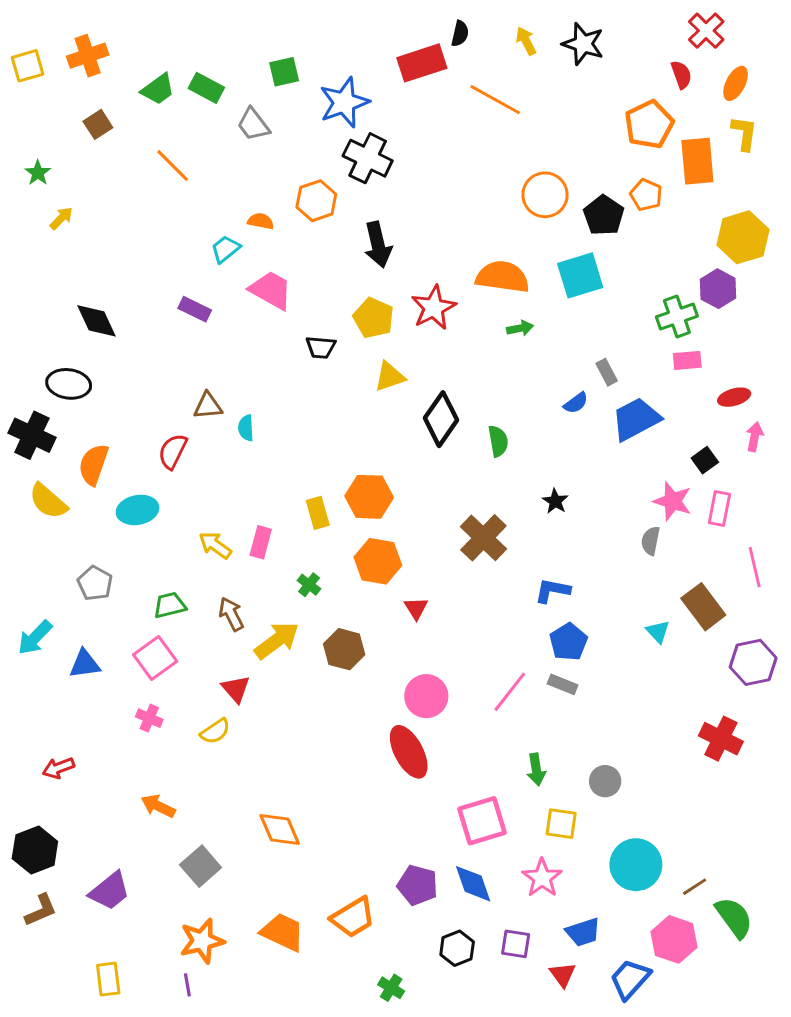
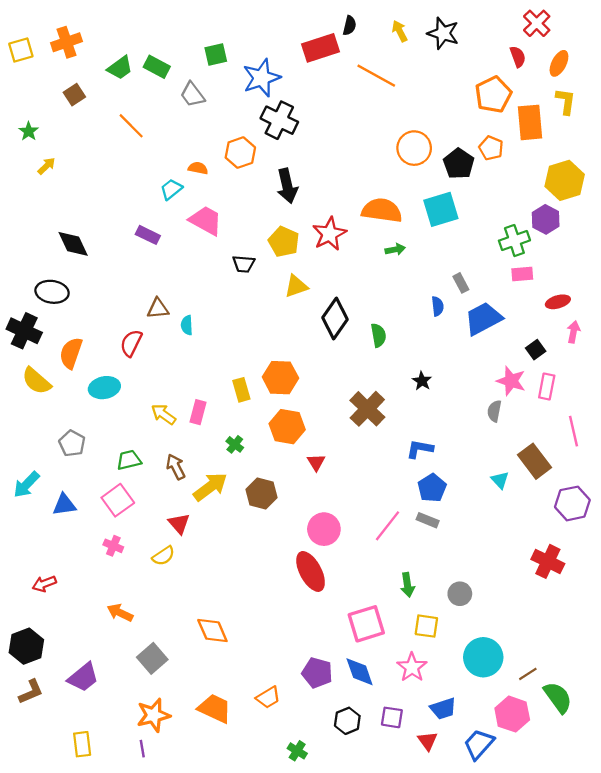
blue semicircle: (576, 403) -> (438, 306), turned -60
orange trapezoid: (353, 917) -> (268, 697), size x0.7

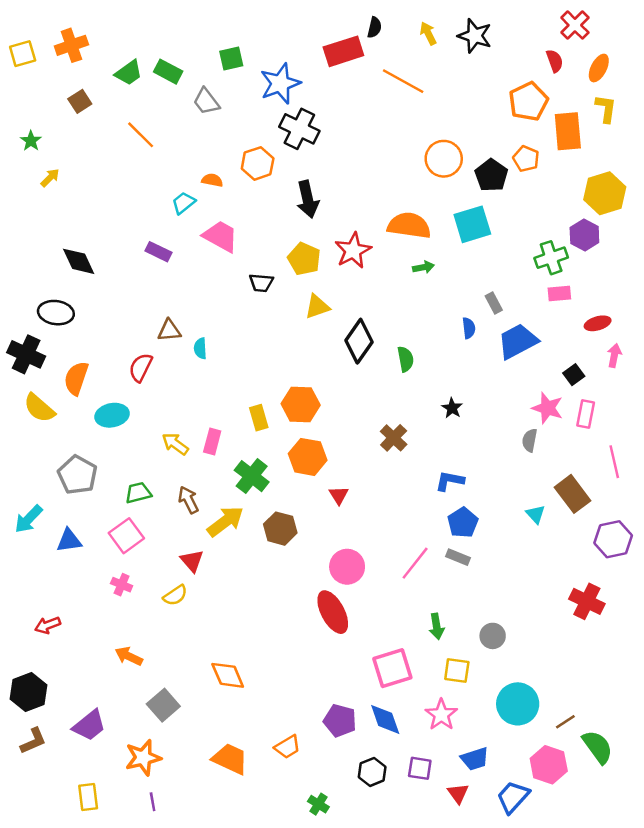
brown cross: (367, 409) -> (394, 438), size x0.7
gray pentagon: (72, 443) -> (77, 475), size x1.4
green cross: (235, 444) -> (252, 476), size x1.8
orange star: (153, 715) -> (143, 758), moved

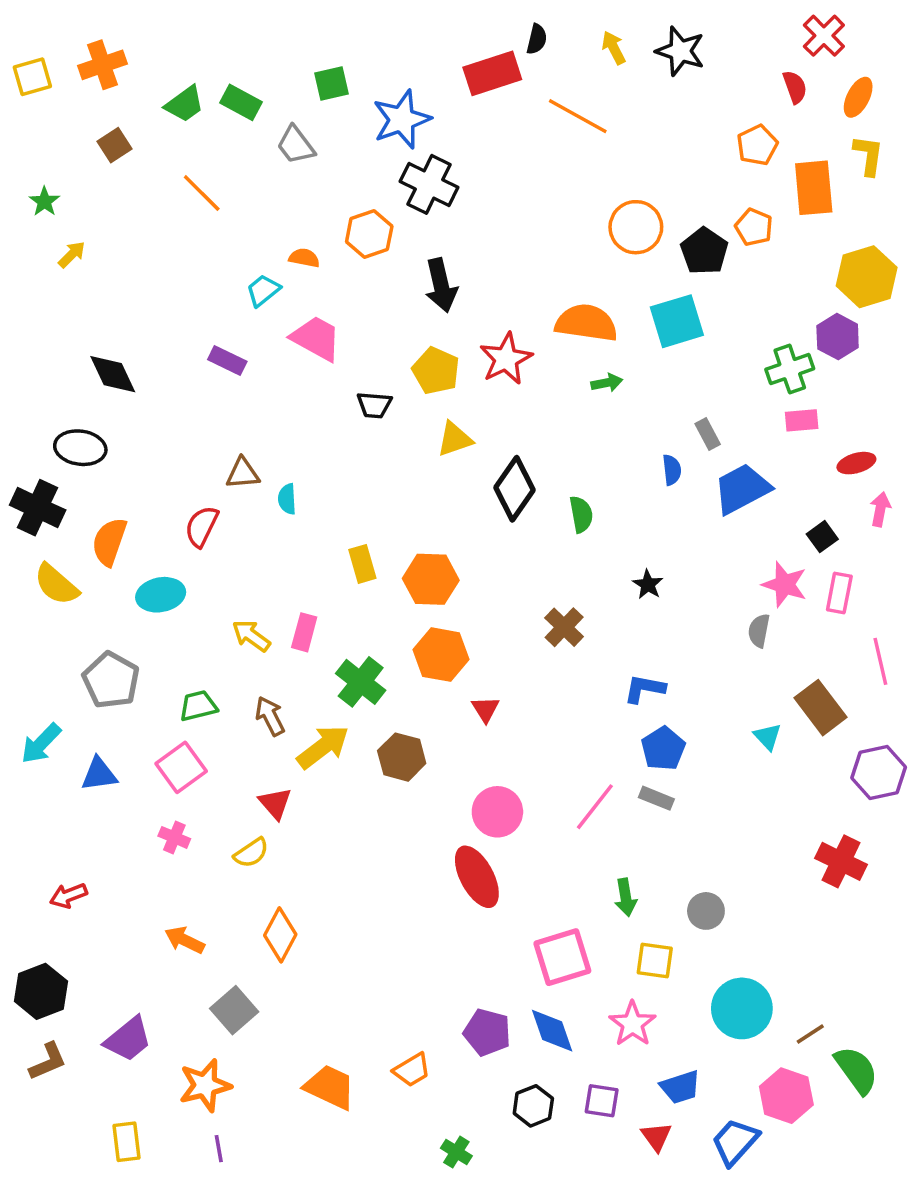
orange pentagon: (528, 101) -> (757, 145), size x0.7
yellow rectangle: (259, 418) -> (362, 564), moved
orange diamond: (228, 675) -> (280, 935), moved, turned 51

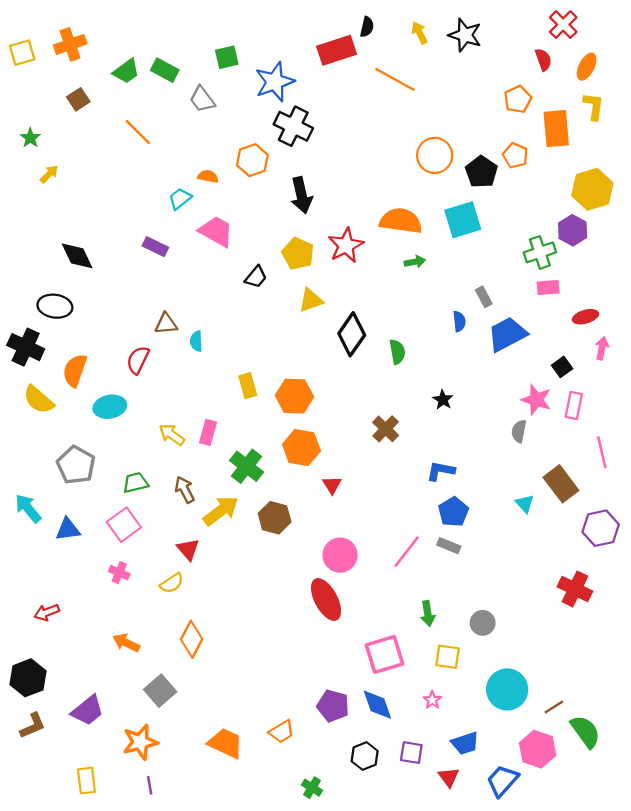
black trapezoid: (374, 405) -> (256, 277), turned -55
cyan arrow: (41, 743) -> (28, 508), turned 96
pink star: (632, 1024) -> (432, 700), size x0.6

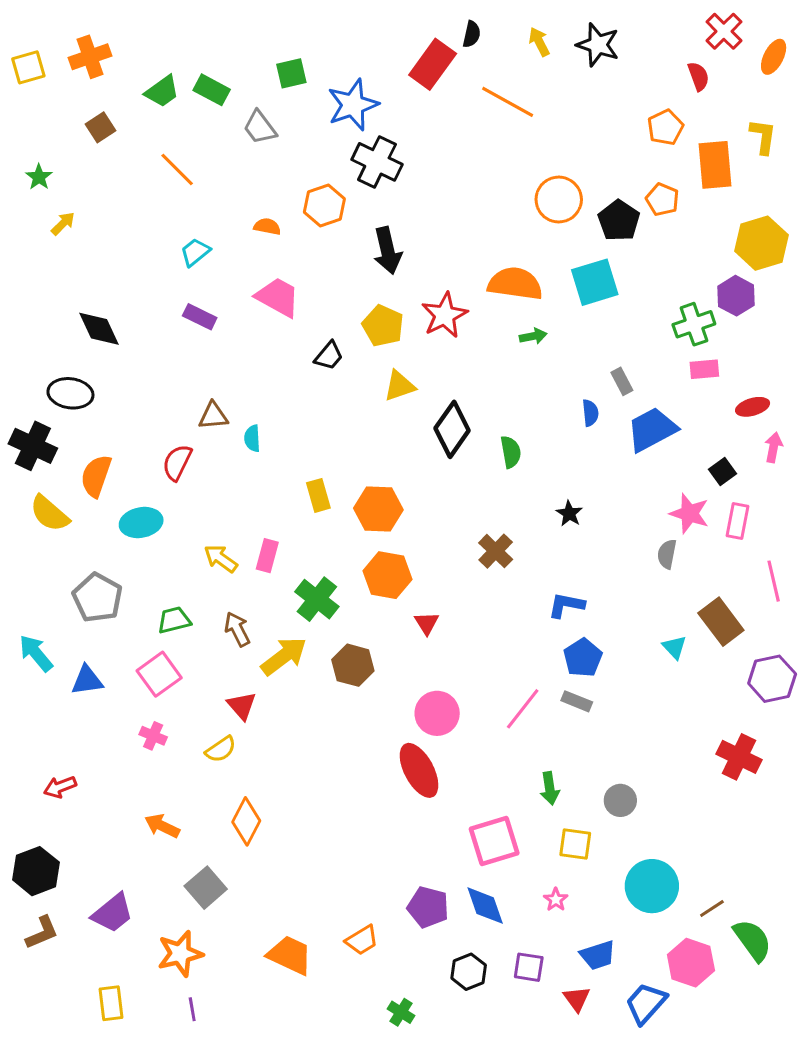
red rectangle: (337, 50) -> (433, 64), turned -36
orange ellipse: (587, 67) -> (774, 57), moved
cyan trapezoid: (180, 199) -> (195, 252), moved

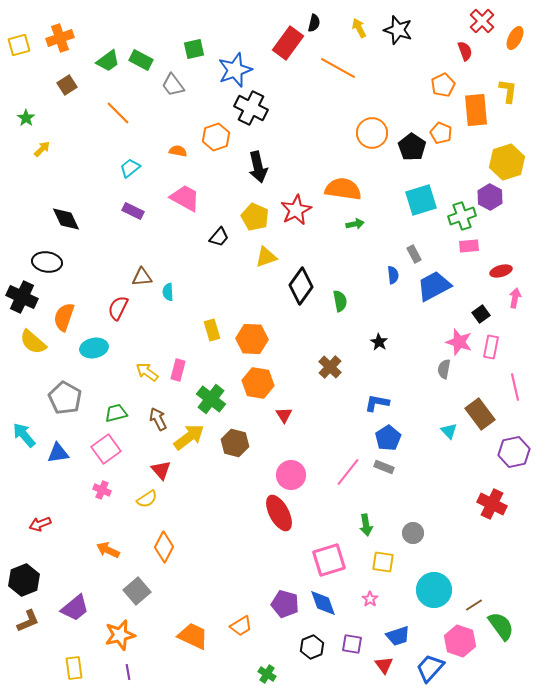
cyan square: (595, 282) -> (421, 200), moved

